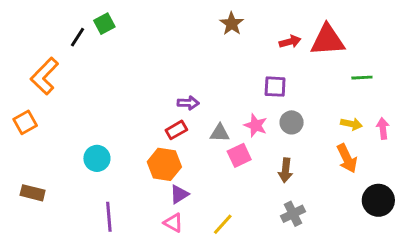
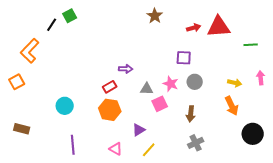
green line: (362, 78) -> (251, 45), moved
pink arrow: (383, 128) -> (261, 78), moved
red rectangle: (176, 130) -> (110, 87), moved
purple triangle: (179, 194) -> (139, 130), moved

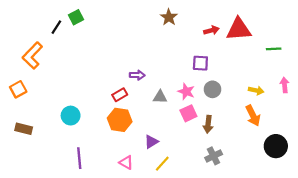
pink square: (160, 104) -> (188, 113), moved
brown rectangle: (22, 129) -> (24, 129), moved

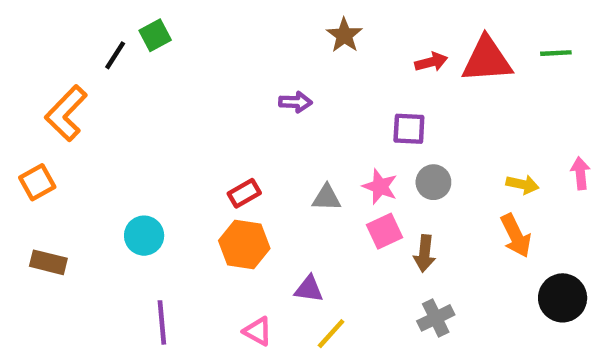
green line: (274, 49) -> (556, 53), moved
purple arrow: (137, 75) -> (295, 102), moved
purple triangle: (151, 142) -> (309, 289), turned 40

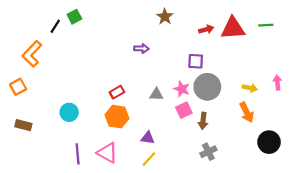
gray circle: (433, 182) -> (207, 87), size x1.6
pink triangle: (258, 331) -> (107, 153), moved, size x1.5
yellow line: (331, 334) -> (149, 159), moved

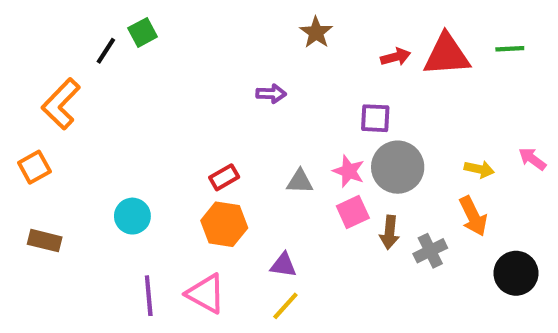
pink arrow: (277, 83) -> (532, 159), turned -48
gray cross: (208, 152) -> (430, 251), moved

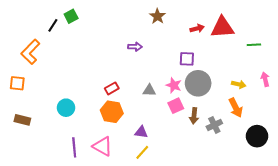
green line: (510, 49) -> (254, 45), moved
pink arrow: (532, 159) -> (265, 79), turned 40
orange square: (34, 167) -> (17, 83), turned 35

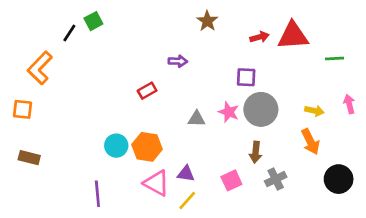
red rectangle: (112, 88) -> (147, 91), moved
pink square: (176, 106) -> (231, 180), moved
cyan circle: (66, 108) -> (116, 146), moved
gray cross: (214, 125) -> (276, 179), moved
pink triangle: (103, 146) -> (156, 183), moved

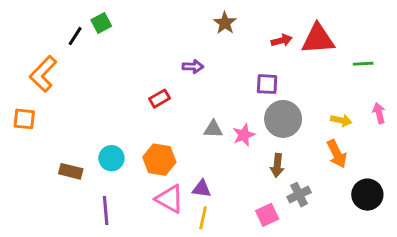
pink star: (229, 112) -> (244, 135), moved, turned 30
cyan circle: (116, 146) -> (111, 158), moved
brown rectangle: (29, 158) -> (71, 171), moved
pink square: (231, 180) -> (267, 215), moved
yellow line: (187, 200) -> (203, 218), turned -30

